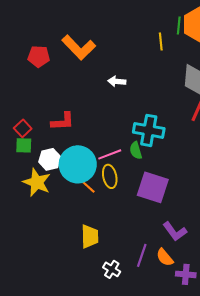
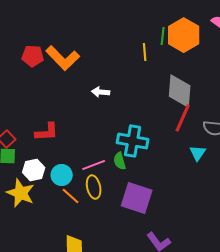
red pentagon: (39, 56) -> (33, 56), moved
cyan circle: (78, 164) -> (62, 175), size x0.6

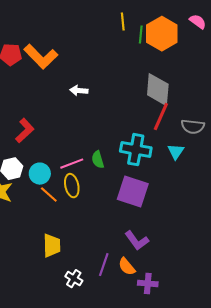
yellow line: (145, 52) -> (123, 22), moved
red L-shape: (47, 132) -> (25, 131), turned -40
cyan cross: (133, 141) -> (136, 150), moved
purple square: (137, 198) -> (133, 192), moved

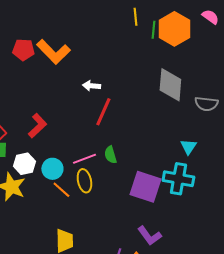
red line: (161, 117) -> (103, 112), moved
gray semicircle: (193, 127) -> (206, 104), moved
cyan cross: (136, 150) -> (178, 179), moved

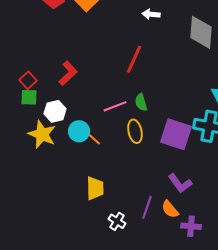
white arrow: (91, 86) -> (151, 14), moved
cyan circle: (52, 169) -> (79, 131), moved
yellow ellipse: (84, 181) -> (135, 131), moved

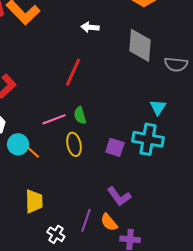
purple square: (176, 134) -> (115, 147), size x0.6

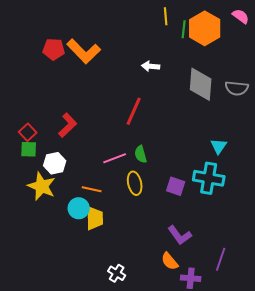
gray semicircle: (176, 64) -> (237, 88), moved
cyan circle: (18, 144) -> (79, 208), moved
orange line: (31, 150) -> (92, 189), turned -30
yellow trapezoid: (34, 201) -> (95, 218), moved
purple line: (86, 220) -> (221, 259), moved

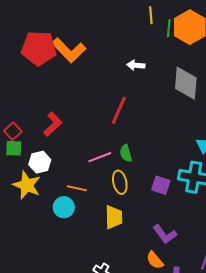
red pentagon: (54, 49) -> (39, 48), size x1.6
yellow trapezoid: (95, 218) -> (114, 217), moved

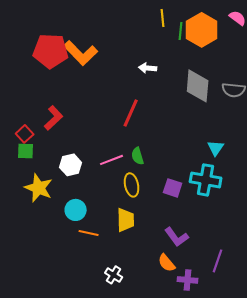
red L-shape: (53, 124) -> (54, 118), moved
white hexagon: (40, 162) -> (71, 165), moved
orange line: (77, 188) -> (89, 233), moved

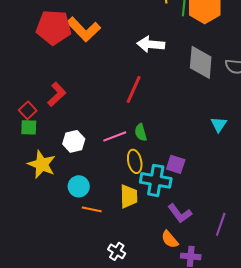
white arrow: (148, 68) -> (151, 44), size x1.5
cyan cross: (206, 180) -> (156, 180), moved
purple line: (218, 261) -> (221, 224), moved

